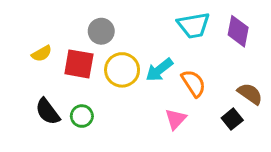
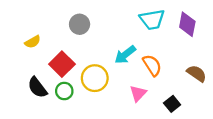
red square: (79, 64) -> (62, 64), moved, turned 35
yellow circle: (122, 70) -> (95, 78), moved
black square: (232, 119) -> (172, 104), moved

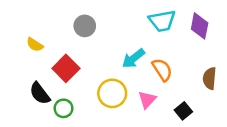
yellow semicircle: (33, 42) -> (35, 45), turned 63
brown semicircle: (197, 73) -> (210, 78), turned -120
yellow circle: (95, 78) -> (112, 93), moved
green circle: (64, 91) -> (63, 108), moved

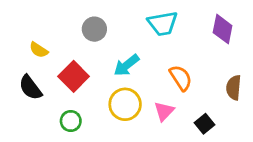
cyan trapezoid: (162, 21) -> (163, 24), moved
cyan arrow: (133, 58) -> (126, 65), moved
black semicircle: (40, 93) -> (30, 88), moved

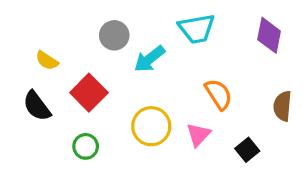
cyan arrow: (126, 65) -> (150, 59), moved

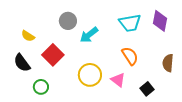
cyan trapezoid: (197, 29) -> (130, 23), moved
pink triangle: (198, 135) -> (118, 80), turned -35
green circle: (86, 146) -> (41, 87), moved

